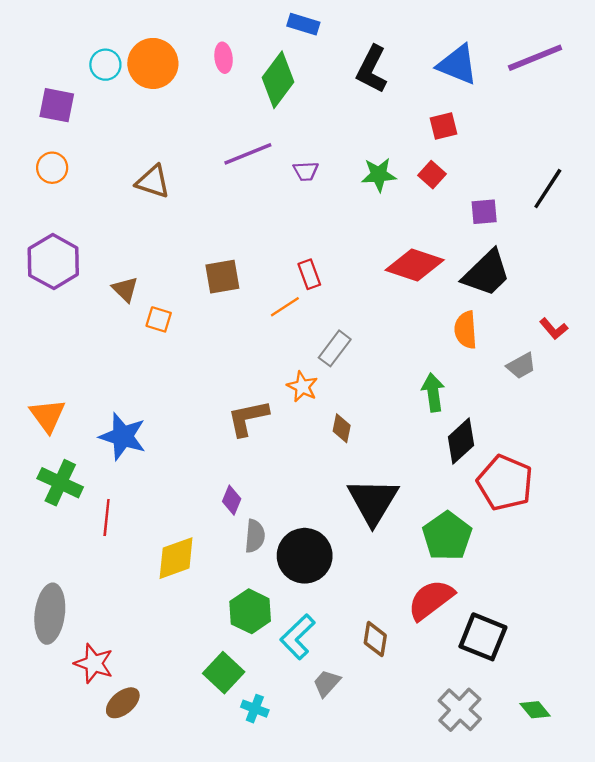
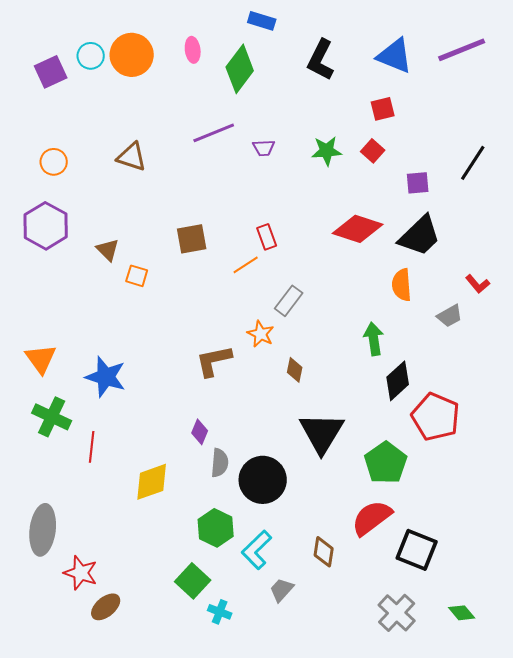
purple square: (57, 105) -> (51, 72), moved, turned -36
orange circle: (52, 168) -> (54, 162), moved

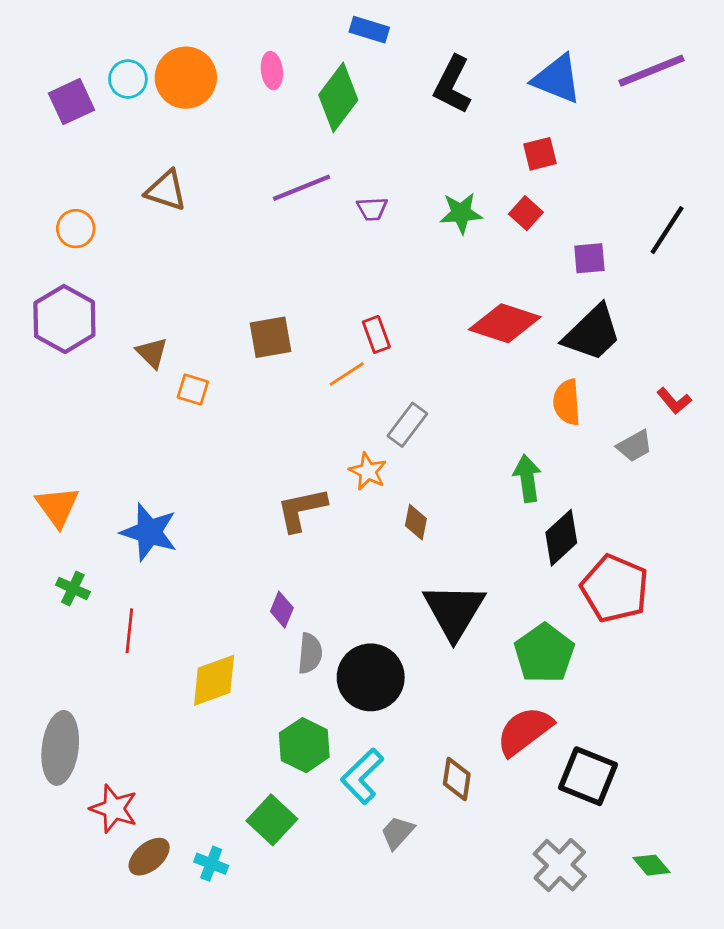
brown triangle: (132, 157) -> (166, 191), moved
green cross: (52, 417) -> (73, 588), size x0.6
cyan cross: (220, 612) -> (211, 864), moved

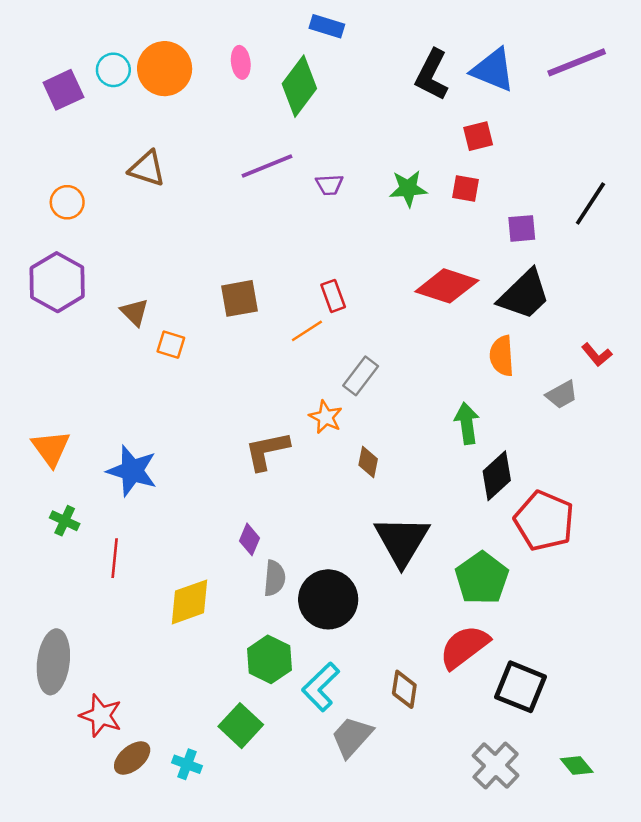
black L-shape: (453, 85) -> (432, 75), moved
red square: (526, 213) -> (466, 189), turned -32
gray trapezoid: (397, 833) -> (352, 737), size x1.4

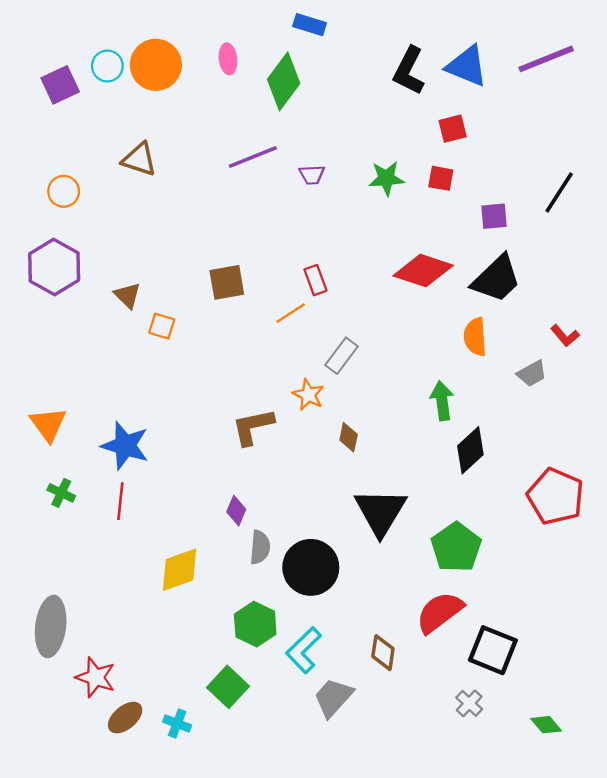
red pentagon: (544, 521) -> (556, 496), moved
red line: (115, 558) -> (120, 501), moved
gray cross: (496, 766) -> (469, 703), moved, size x0.6

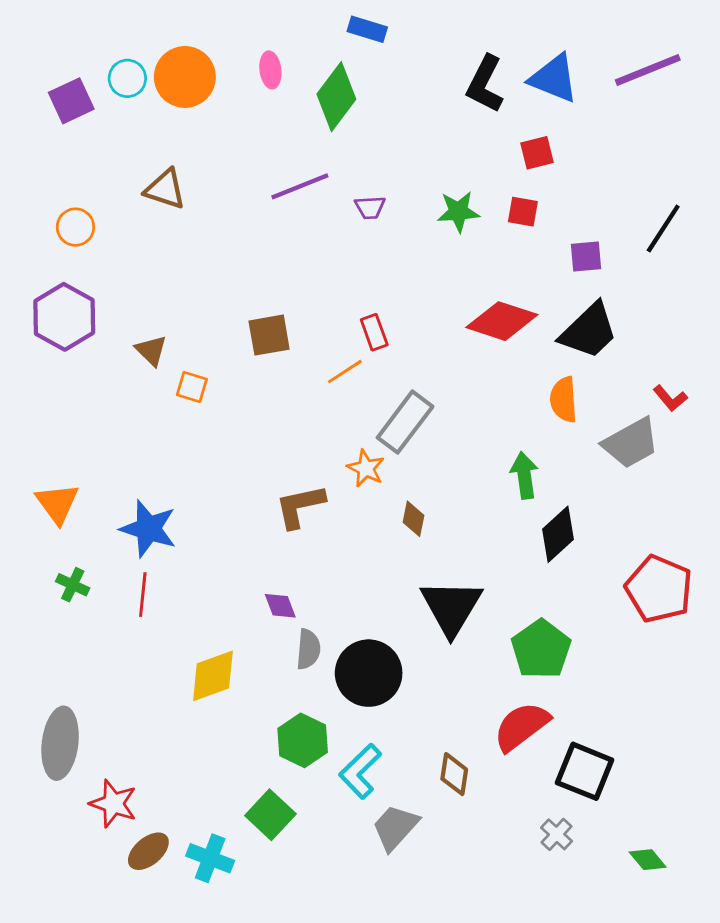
gray rectangle: (342, 356) -> (405, 422), size x1.4
gray trapezoid: (532, 373) -> (631, 443), size x1.6
purple diamond: (236, 511) -> (280, 606), turned -44
cyan cross: (177, 723) -> (210, 858), size x1.4

